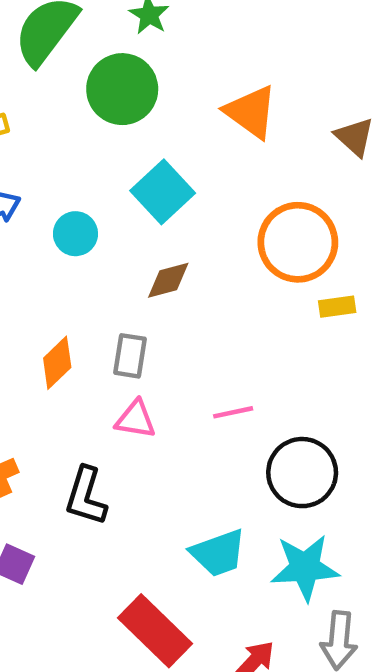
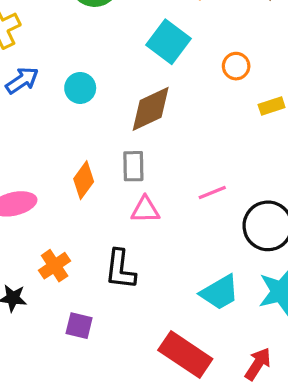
cyan square: (163, 192) -> (169, 42), moved
orange circle: (298, 242) -> (236, 66), size x0.5
brown diamond: (168, 280) -> (151, 109), size x1.5

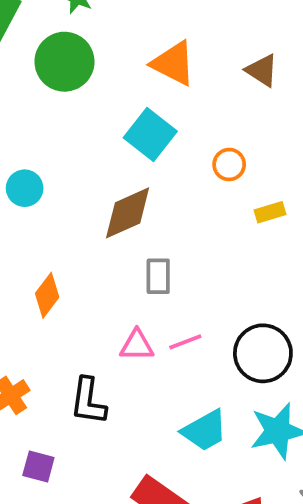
cyan circle: (80, 88) -> (25, 188), moved
gray rectangle: (133, 166) -> (158, 276), moved
pink line: (212, 193) -> (185, 342), moved
pink triangle: (145, 210) -> (137, 345), moved

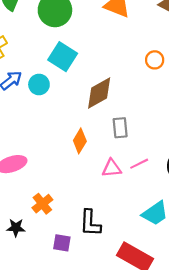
cyan square: (150, 134) -> (63, 57), moved
orange diamond: (47, 295) -> (80, 141), moved
black L-shape: (88, 401) -> (90, 223), moved

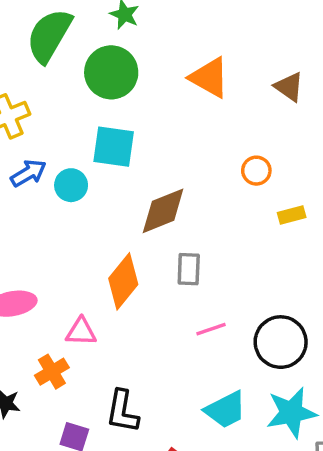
cyan square: (63, 57) -> (114, 147), turned -32
orange diamond: (80, 141) -> (123, 281), size x1.4
pink triangle: (112, 168) -> (81, 332), moved

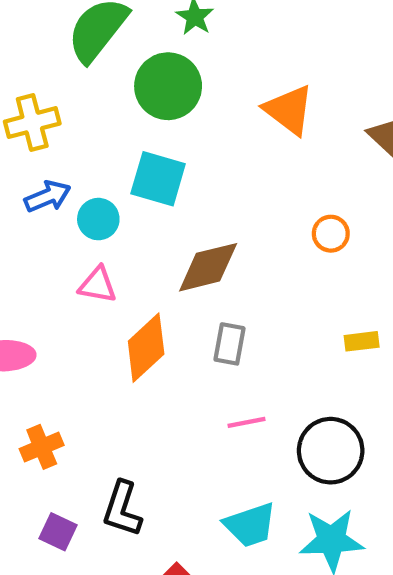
yellow rectangle: (292, 215) -> (362, 341), moved
pink triangle: (81, 332) -> (98, 285), moved

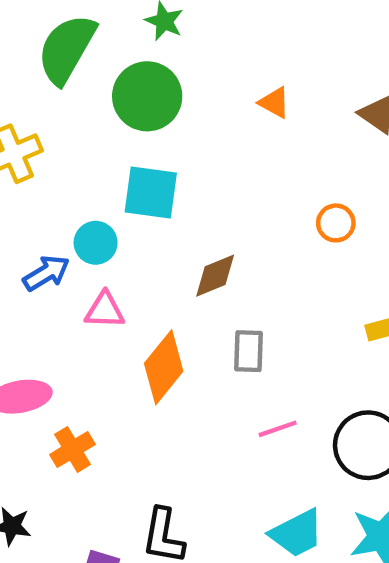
orange triangle: (289, 110) -> (274, 103), size x0.6
blue arrow: (48, 197) -> (46, 273), moved
brown diamond: (208, 267) -> (215, 276), size x0.7
orange cross: (42, 447) -> (73, 449), moved

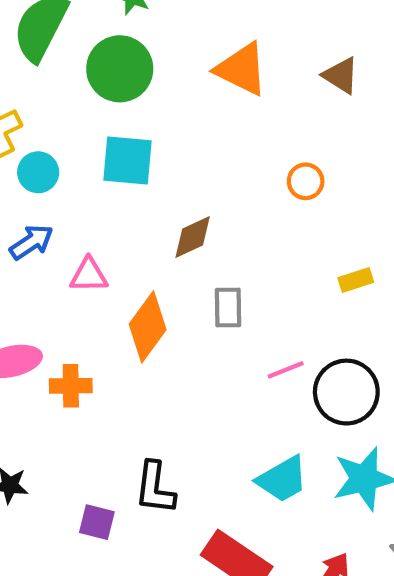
orange triangle: (274, 103) -> (242, 69), size x1.8
cyan circle: (96, 243) -> (38, 172), moved
pink line: (278, 429) -> (286, 370), moved
orange cross: (73, 449) -> (71, 386), moved, turned 33

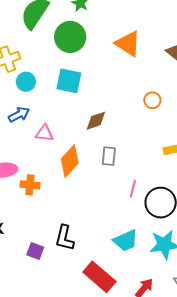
pink line: (286, 370) -> (133, 189), turned -60

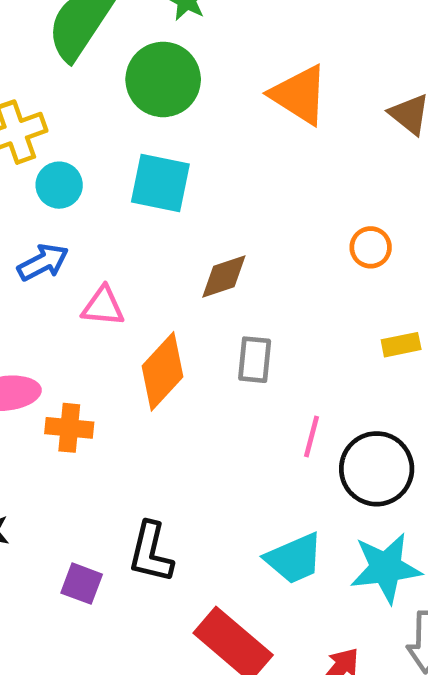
orange circle: (152, 100) -> (371, 247), moved

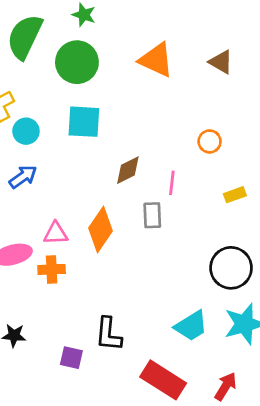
pink triangle: (103, 306) -> (56, 233), moved
pink line: (312, 437) -> (172, 183), moved

